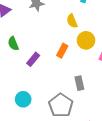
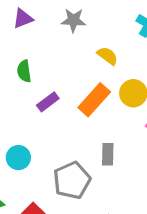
yellow semicircle: (72, 21) -> (107, 56), moved, turned 136
orange rectangle: (62, 51) -> (94, 100), size x1.5

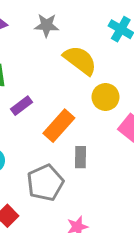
yellow semicircle: (107, 56) -> (80, 60), size x1.6
orange rectangle: (94, 100) -> (59, 126), moved

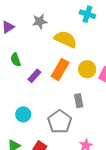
yellow circle: (106, 97) -> (87, 69), moved
orange rectangle: (59, 126) -> (60, 70), moved

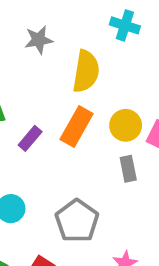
yellow semicircle: (66, 39) -> (86, 71), turned 75
gray rectangle: (79, 101) -> (128, 169), moved

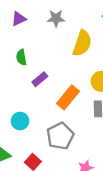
orange rectangle: (77, 126) -> (68, 97), moved

